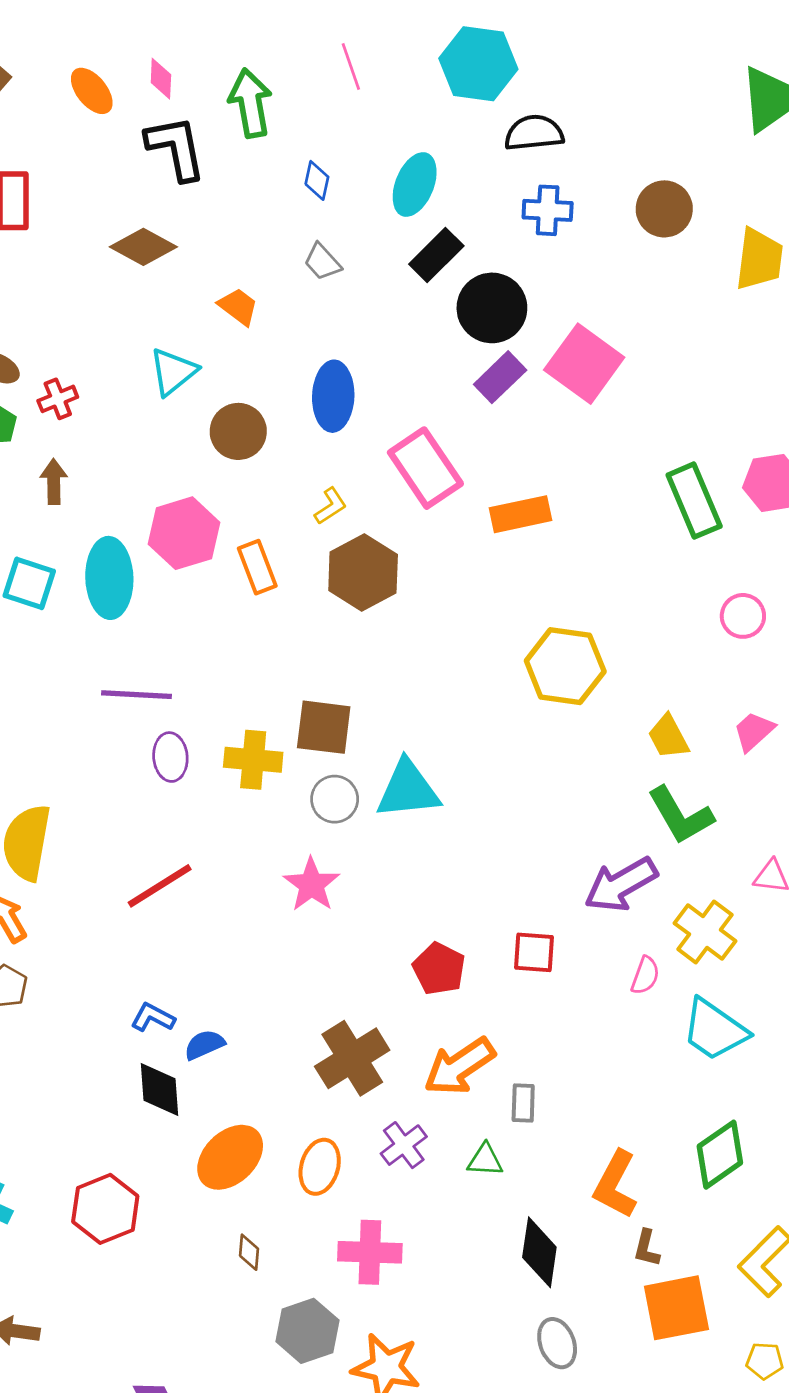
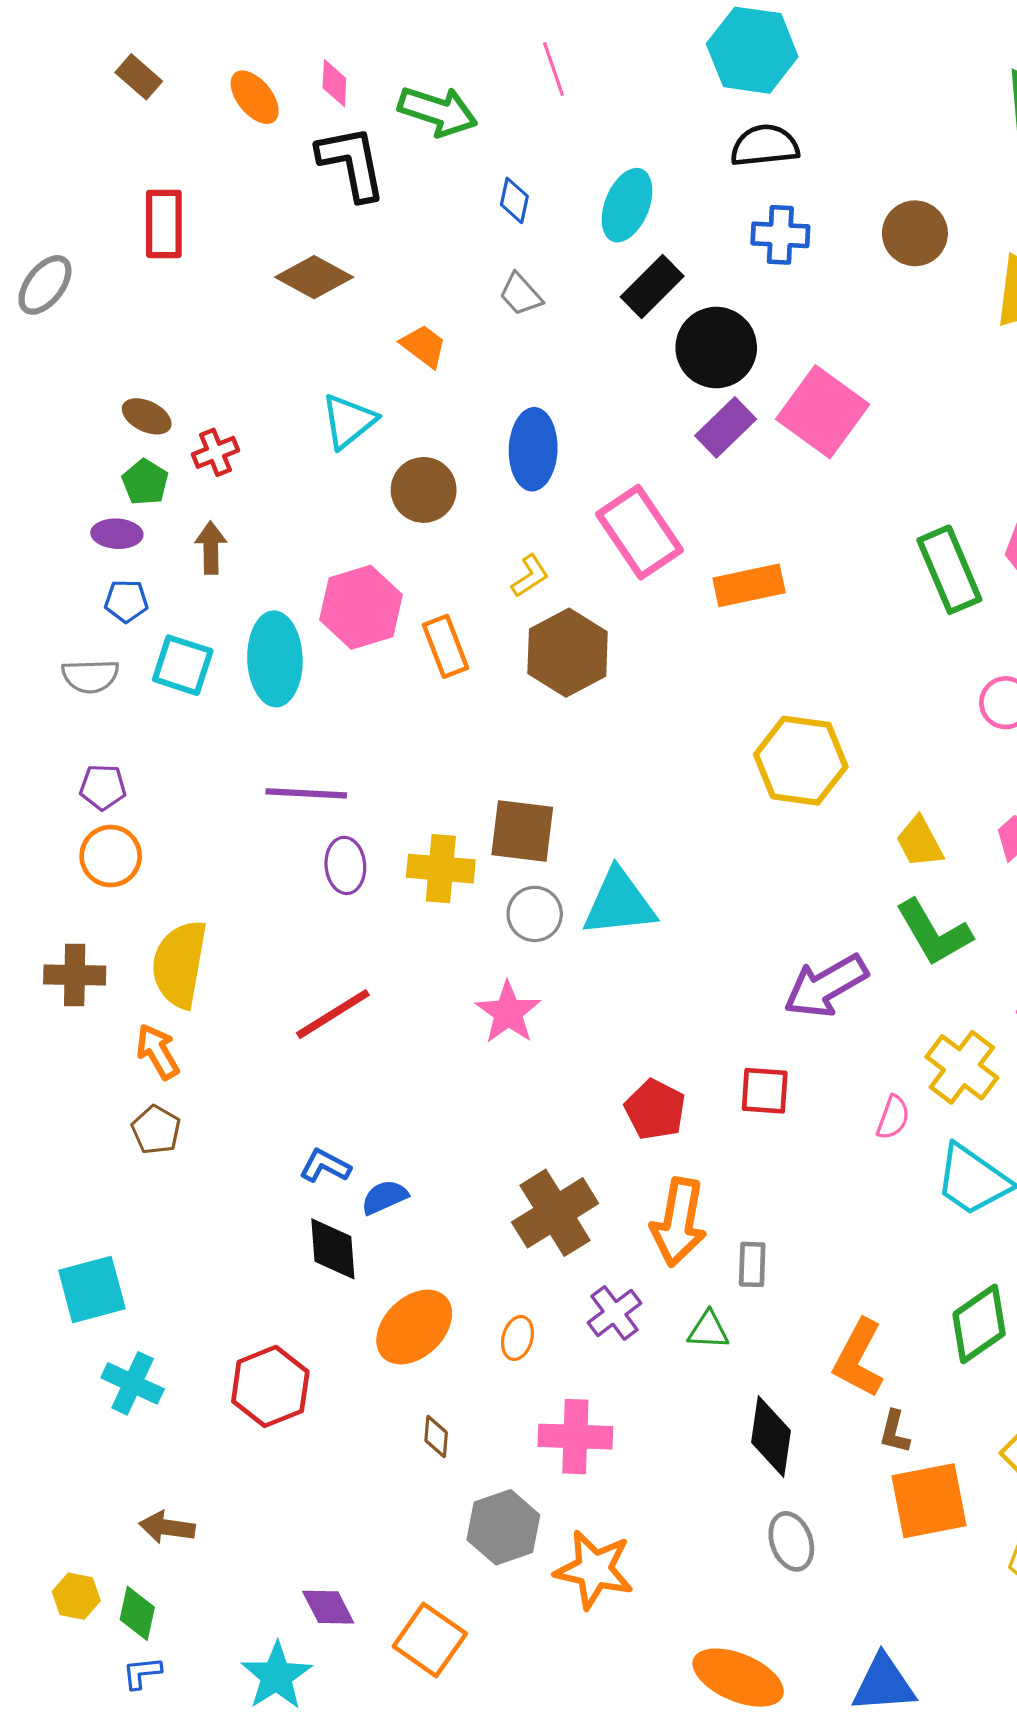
cyan hexagon: (478, 64) -> (752, 50), moved
green arrow: (250, 103) -> (438, 111), turned 118
purple arrow: (621, 885) -> (826, 986), moved
orange arrow: (459, 1066) -> (679, 1222), turned -46
orange ellipse: (320, 1167) -> (517, 1338), size x0.7

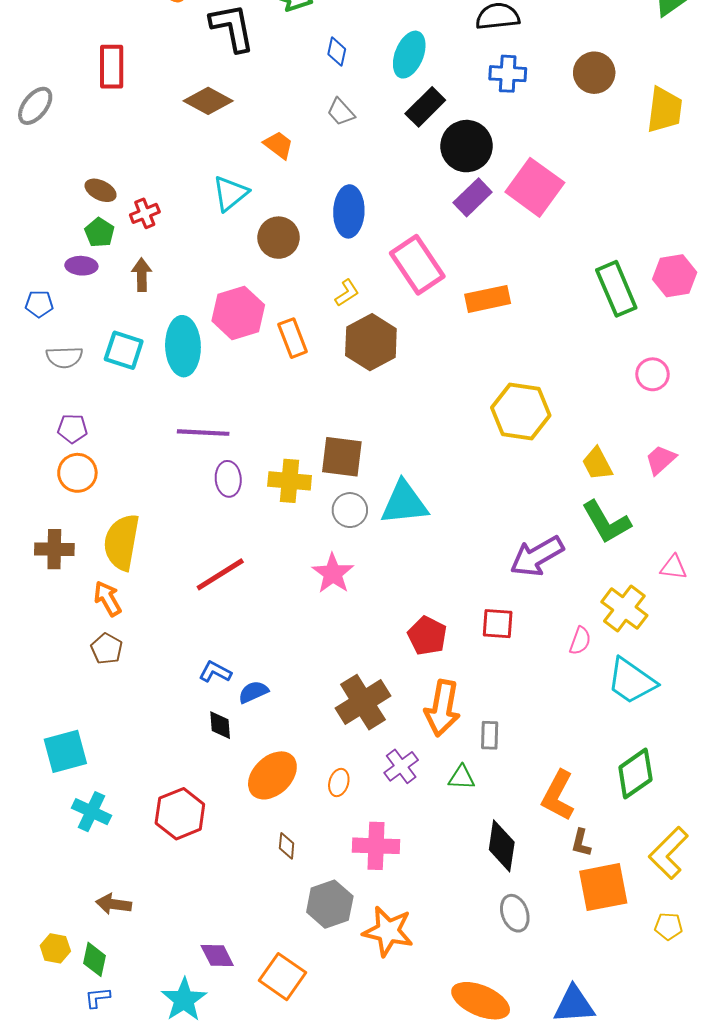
blue pentagon: (126, 601) -> (39, 304), moved
black diamond: (333, 1249) -> (220, 725), size x0.7

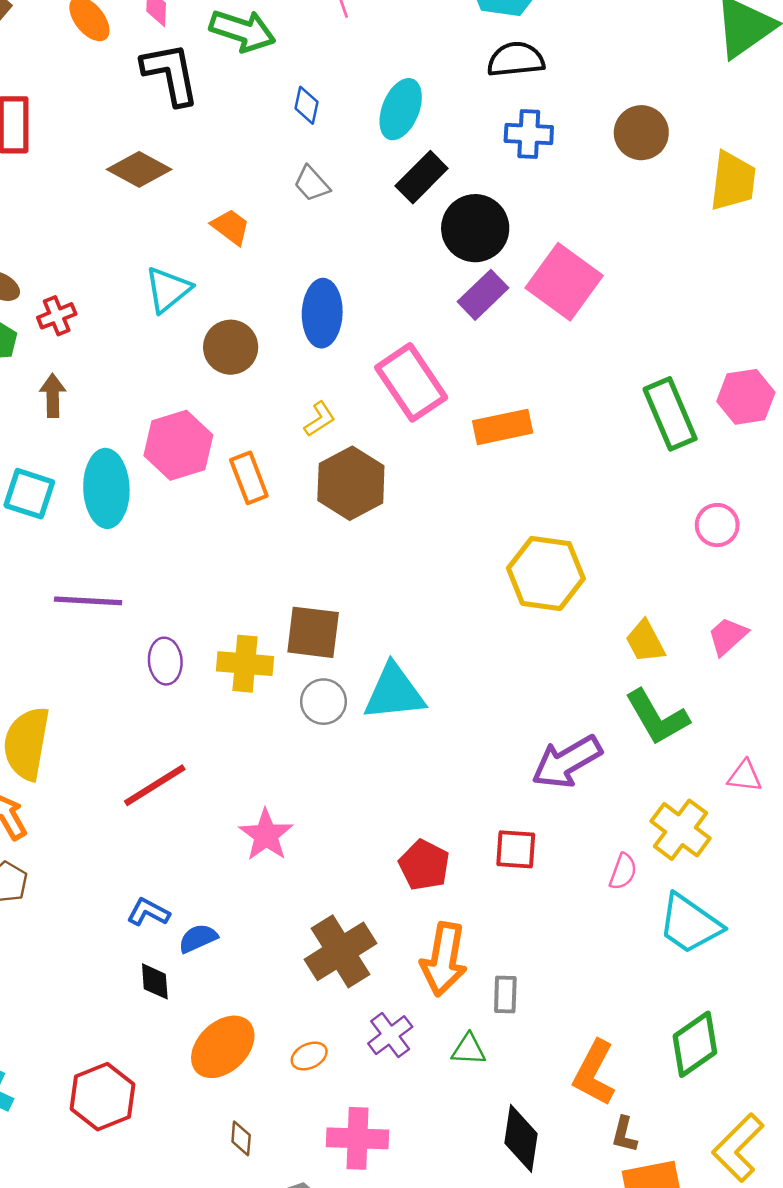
purple line: (203, 433) -> (88, 601), moved
pink star: (333, 573) -> (266, 835), moved
orange ellipse: (339, 782) -> (309, 1056), turned 48

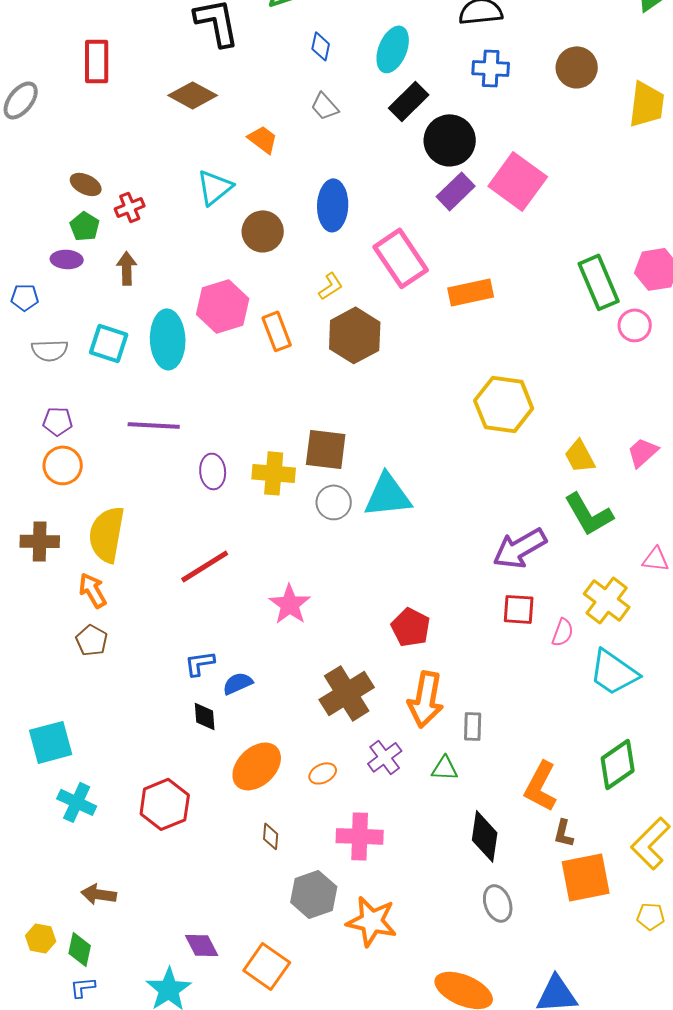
pink circle: (717, 525) -> (635, 325), moved
red square: (516, 849) -> (519, 609), moved
blue L-shape: (148, 912) -> (200, 663), turned -36

